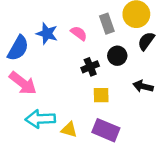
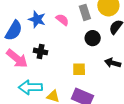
black cross: (90, 67) -> (41, 51), moved, turned 32

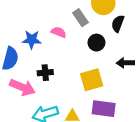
yellow square: (79, 69) -> (92, 80), size x1.5

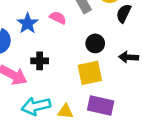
blue star: (32, 40) -> (28, 23), turned 30
black circle: (96, 43) -> (95, 43), moved

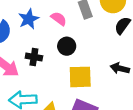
black circle: (95, 43) -> (67, 46), moved

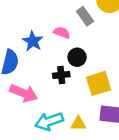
black cross: (34, 57) -> (61, 75), moved

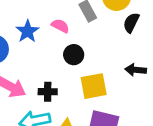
black cross: (61, 75) -> (48, 92), moved

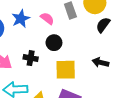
black cross: (48, 92) -> (31, 58), moved

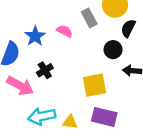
black circle: (54, 43) -> (113, 50), moved
black cross: (31, 58) -> (45, 70), moved, turned -32

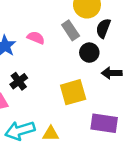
gray rectangle: (89, 18) -> (71, 30), moved
purple rectangle: (104, 117) -> (104, 123), moved

